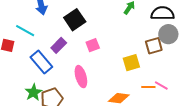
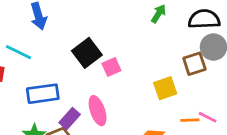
black square: (75, 20) -> (87, 53), moved
purple rectangle: (59, 45) -> (70, 119), moved
blue rectangle: (41, 62) -> (43, 94), turned -55

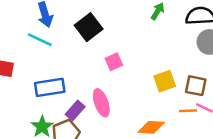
cyan line: (19, 52) -> (40, 40), moved
black square: (87, 53) -> (89, 27), moved
brown square: (194, 64) -> (196, 86), moved, turned 30

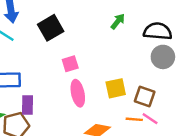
pink ellipse: (101, 103) -> (78, 93), moved
purple rectangle: (75, 111) -> (28, 105), turned -48

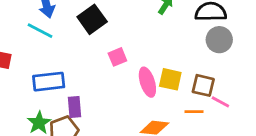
yellow square: (116, 88) -> (170, 79), turned 30
pink ellipse: (78, 93) -> (147, 82), moved
pink line: (150, 119) -> (220, 102), moved

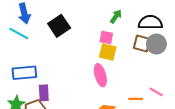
pink square: (117, 57) -> (106, 38), moved, turned 32
yellow square: (170, 79) -> (108, 52), moved
brown square: (203, 85) -> (142, 44), moved

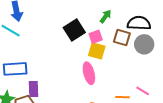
black square: (59, 26) -> (74, 30), moved
pink square: (106, 38) -> (96, 37), turned -32
brown square: (142, 44) -> (122, 37), moved

